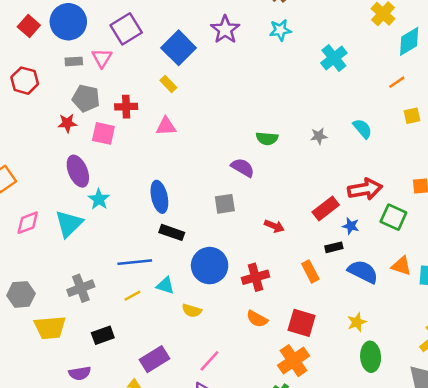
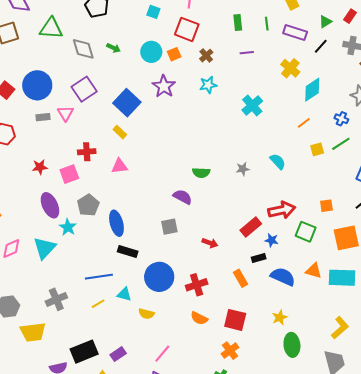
gray pentagon: (86, 98) -> (88, 205), moved, turned 30
pink square: (103, 133) -> (69, 174), turned -30
black rectangle: (103, 335) -> (84, 352), moved, size x1.5
purple rectangle: (155, 359) -> (118, 354), size x0.7
orange cross: (294, 361) -> (230, 351), size x0.7

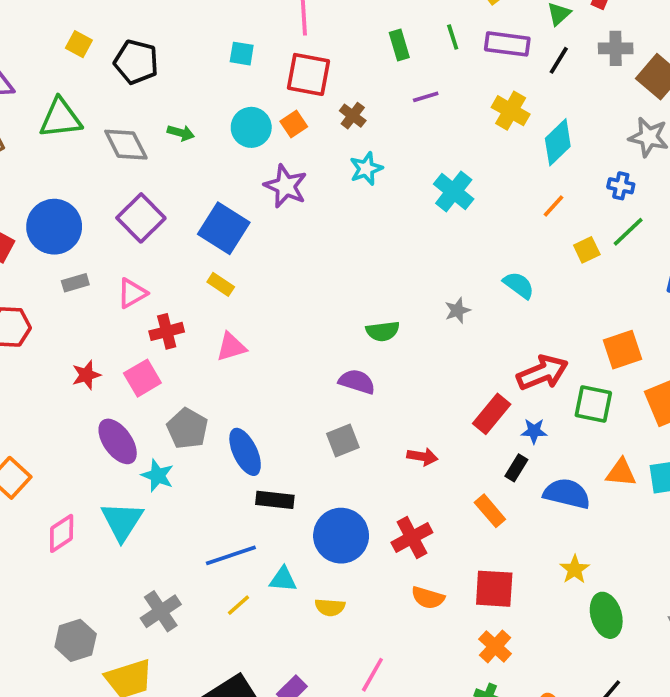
pink triangle: (66, 113) -> (132, 293), moved, turned 42
orange square: (326, 206) -> (623, 350), size x1.5
black rectangle: (259, 258) -> (516, 468), turned -32

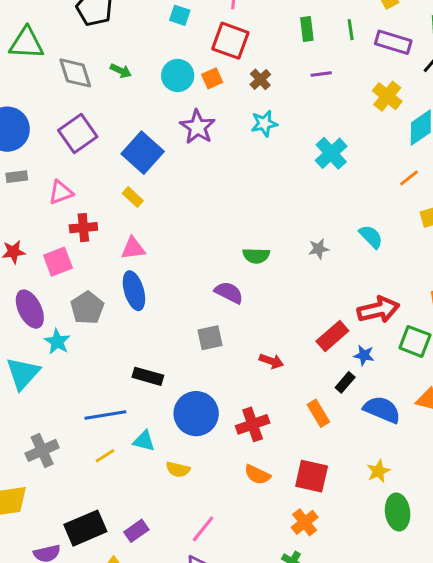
blue ellipse: (245, 452) -> (134, 291), moved

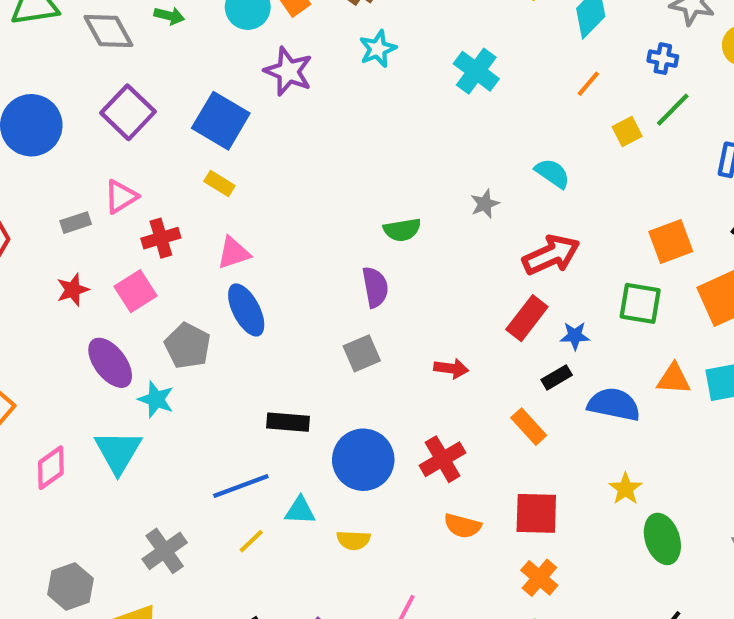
gray rectangle: (17, 177) -> (76, 223), moved
purple semicircle: (229, 293) -> (375, 287), turned 64
red arrow: (378, 310) -> (551, 255), moved
black rectangle: (345, 382) -> (557, 377), turned 30

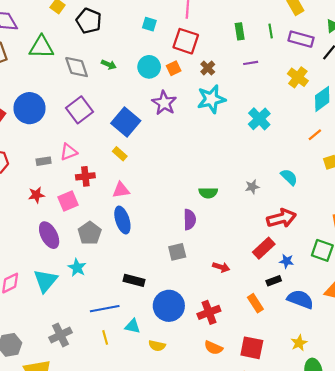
cyan star: (378, 49) -> (211, 99), size x1.5
cyan star: (156, 399) -> (77, 268), moved
yellow line: (251, 541) -> (105, 337), turned -72

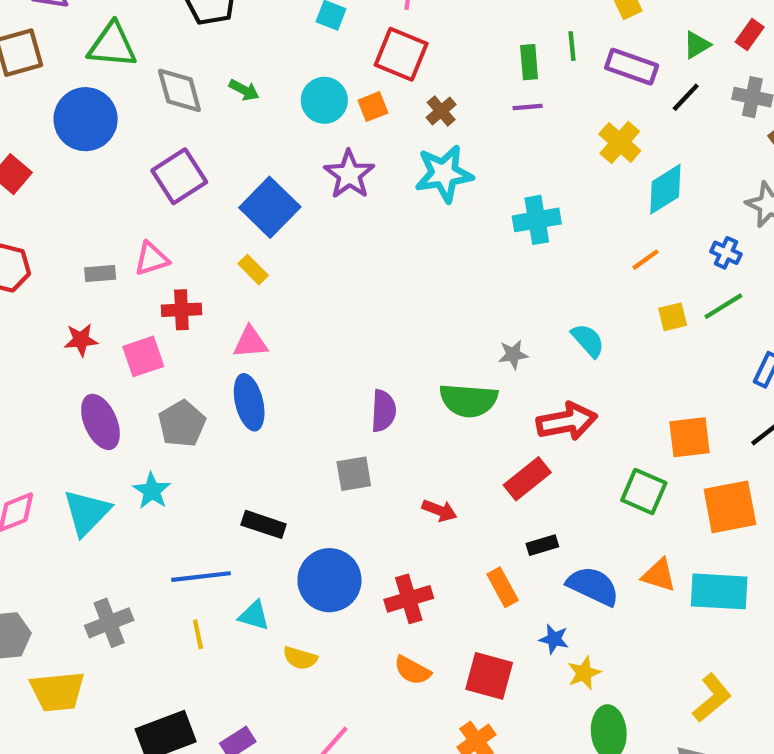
green rectangle: (240, 31) -> (529, 62), moved
blue circle: (29, 108) -> (86, 119), moved
cyan cross: (259, 119) -> (537, 220), turned 30
green semicircle: (208, 193) -> (469, 400), moved, size x1.5
blue star: (286, 261) -> (554, 639), moved

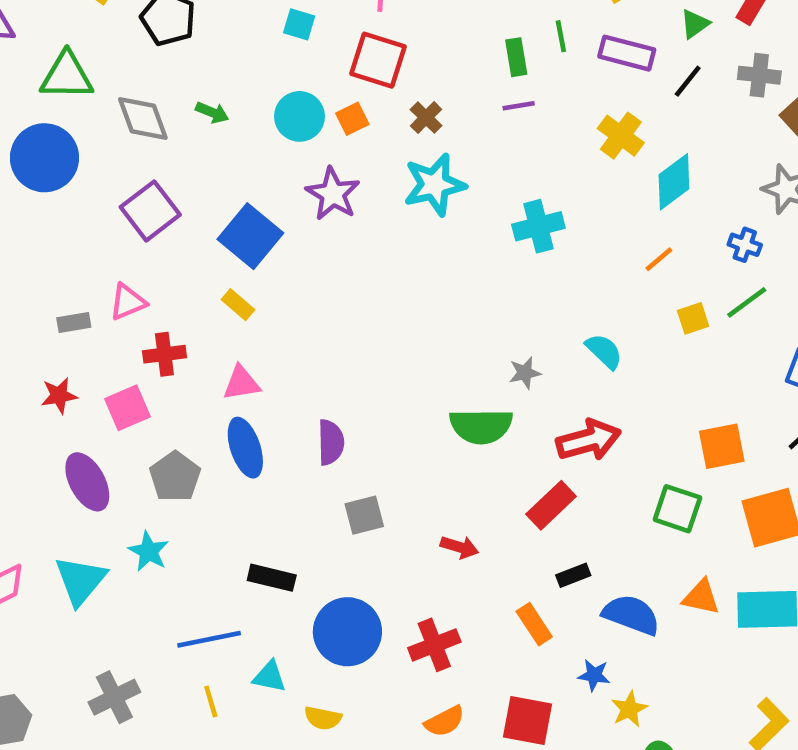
purple semicircle: (383, 411) -> (331, 442), moved
orange semicircle: (412, 670) -> (445, 721), turned -51

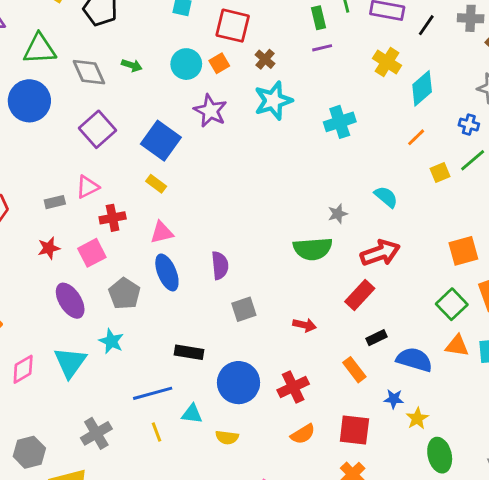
green square: (677, 509) -> (452, 304), moved, turned 32

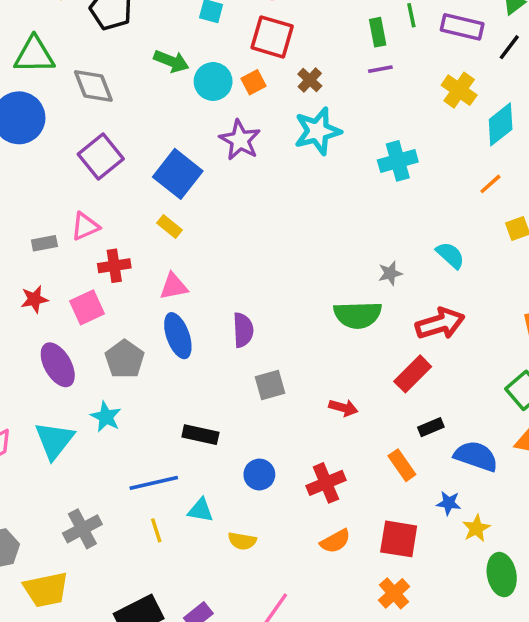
green arrow: (132, 65) -> (171, 61), moved, size x1.4
blue circle: (239, 383) -> (259, 475), size x0.6

